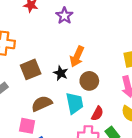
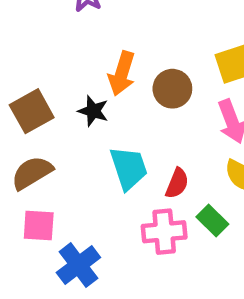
brown circle: (89, 81) -> (172, 89), moved
brown semicircle: (42, 104) -> (32, 173), moved

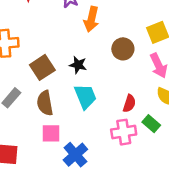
orange arrow: (122, 73) -> (91, 19), moved
cyan trapezoid: (129, 168) -> (85, 96), moved
brown semicircle: (32, 173) -> (45, 103), turned -65

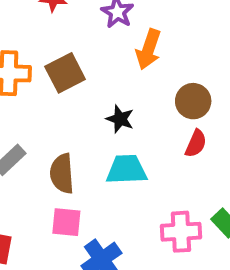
brown square: (42, 67) -> (65, 73), moved
cyan trapezoid: (85, 96) -> (127, 170), turned -76
red semicircle: (129, 103) -> (196, 144), moved

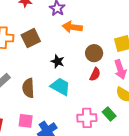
orange arrow: (148, 49) -> (72, 27), turned 78
cyan trapezoid: (127, 170) -> (60, 87), turned 30
pink square: (66, 222) -> (26, 121), moved

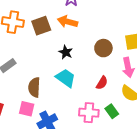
orange arrow: (72, 27) -> (68, 22), moved
red semicircle: (95, 74) -> (102, 83), moved
brown semicircle: (28, 88) -> (34, 87), moved

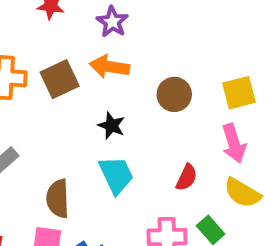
brown circle: (103, 48) -> (174, 94), moved
cyan trapezoid: (66, 78) -> (116, 175), turned 35

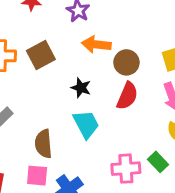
orange arrow: (109, 67) -> (96, 44), moved
red semicircle: (187, 177) -> (127, 96), moved, size x1.4

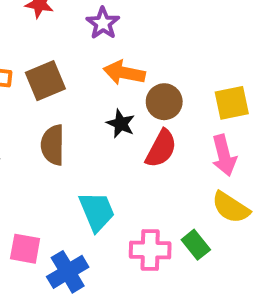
black star: (81, 88) -> (121, 124), moved
cyan trapezoid: (86, 124) -> (97, 211), moved
brown semicircle: (44, 144) -> (53, 145), moved

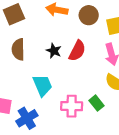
brown circle: (164, 102) -> (89, 15), moved
black star: (121, 124) -> (54, 51), moved

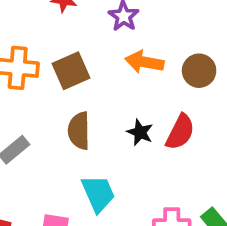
cyan trapezoid: (42, 85) -> (98, 194), moved

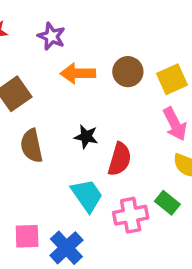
red semicircle: (180, 132) -> (120, 159), moved
cyan trapezoid: (98, 194) -> (87, 195), moved

